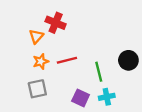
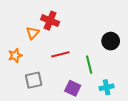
black circle: (128, 60) -> (111, 41), moved
orange star: (41, 61) -> (15, 55), moved
cyan cross: (107, 97) -> (107, 87), moved

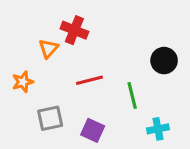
purple square: (73, 88) -> (93, 130), moved

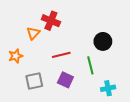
black circle: (164, 61) -> (103, 41), moved
purple square: (93, 130) -> (65, 80), moved

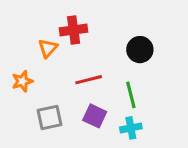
red cross: (51, 21) -> (74, 30), turned -30
black circle: (103, 41) -> (140, 50), moved
cyan cross: (108, 88) -> (131, 128), moved

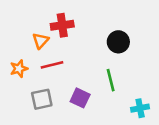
red line: (89, 80) -> (52, 65), moved
cyan cross: (131, 128) -> (140, 108), moved

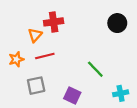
black circle: (118, 42) -> (117, 23), moved
green line: (111, 80) -> (95, 69), turned -30
purple square: (80, 98) -> (72, 95), moved

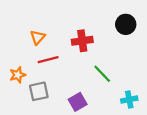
red cross: (54, 22) -> (82, 41), moved
orange star: (16, 59) -> (18, 75), moved
purple square: (72, 95) -> (78, 102), turned 35

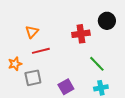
red cross: (82, 41) -> (81, 34), moved
green line: (102, 74) -> (97, 64), moved
cyan cross: (129, 100) -> (101, 88), moved

